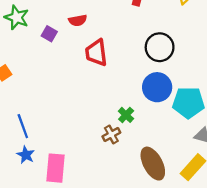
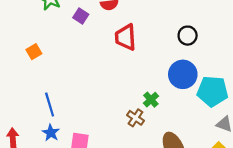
black circle: (160, 47) -> (188, 36), size x0.7
brown cross: (111, 134) -> (135, 118), turned -30

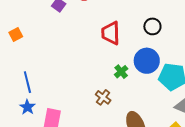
red trapezoid: (125, 37) -> (111, 33), moved
green cross: (151, 100) -> (121, 72), moved

